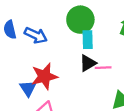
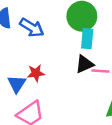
red star: (44, 76) -> (36, 73), size x0.6

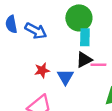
blue triangle: (17, 84) -> (65, 77), moved

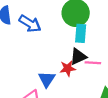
red star: (42, 70) -> (68, 68), moved
blue triangle: (65, 77) -> (47, 79), moved

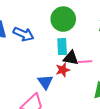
cyan rectangle: (81, 33) -> (62, 47), moved
black triangle: (78, 57) -> (71, 58), turned 42

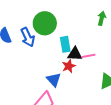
green circle: (63, 19) -> (45, 23), moved
blue arrow: (24, 34) -> (28, 37), turned 48

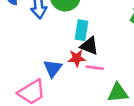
pink line: (88, 56) -> (95, 68), moved

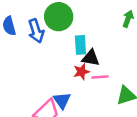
blue triangle: (53, 68) -> (62, 100), moved

